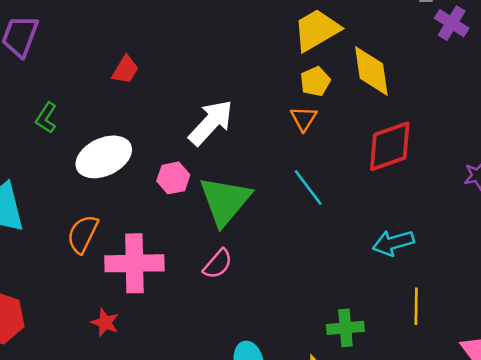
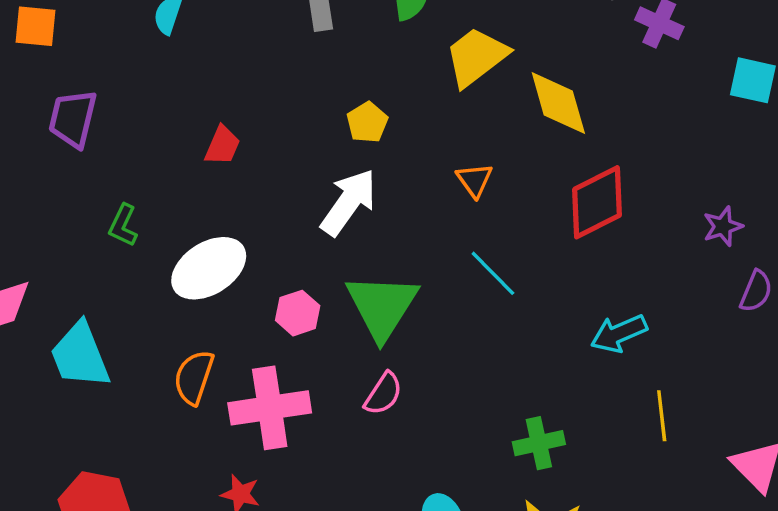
yellow pentagon: (315, 81) -> (367, 122), moved
pink hexagon: (173, 178) -> (298, 313), moved
green cross: (345, 328) -> (539, 443), moved

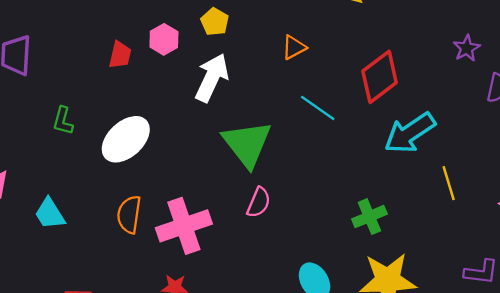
orange triangle: (475, 180) -> (294, 47), turned 48
red diamond: (597, 202) -> (380, 77), moved
pink hexagon: (298, 313) -> (164, 39), moved
cyan arrow: (619, 333) -> (410, 133), size x1.4
cyan trapezoid: (80, 355) -> (50, 214), size x0.7

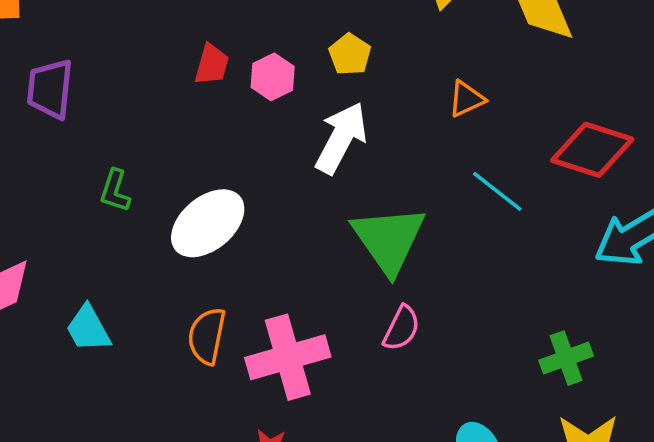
red trapezoid: (120, 55) -> (212, 64), moved
red diamond: (380, 77) -> (592, 150), turned 52

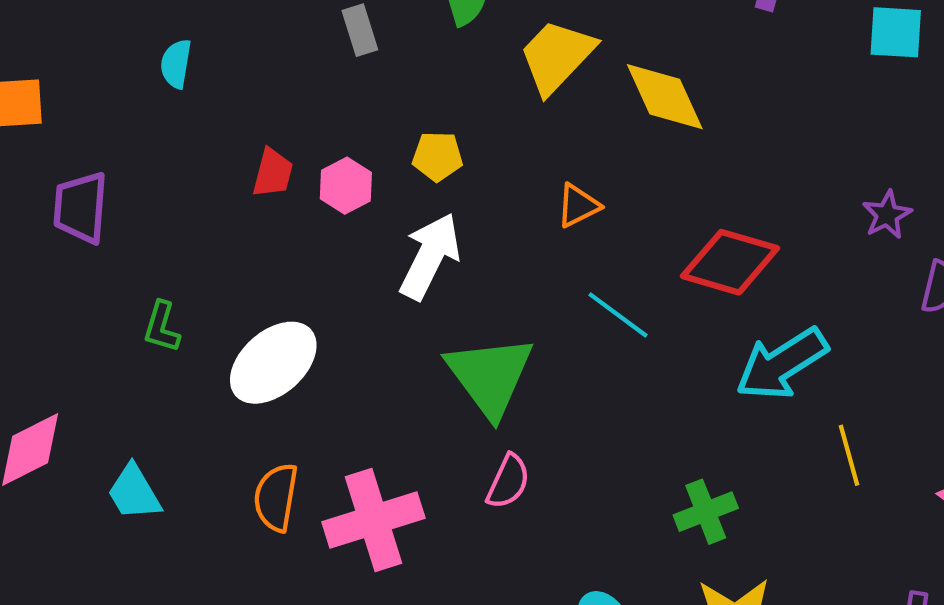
yellow pentagon: (350, 54) -> (437, 156), turned -30

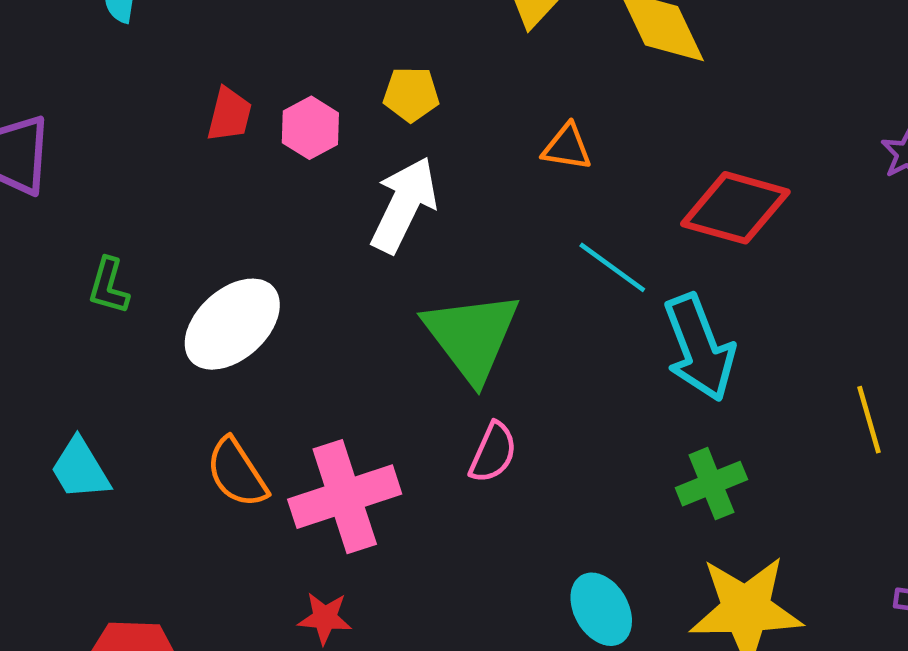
orange triangle: (578, 206) -> (567, 147), turned 36
cyan arrow: (782, 364) -> (699, 348), moved, turned -78
orange semicircle: (276, 497) -> (237, 473), turned -42

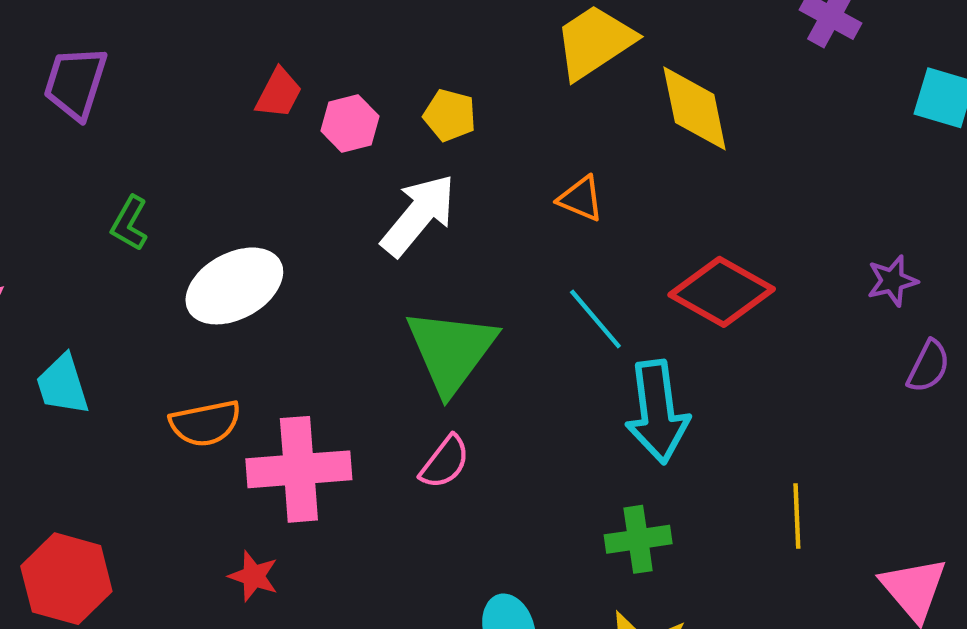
orange semicircle: (237, 473) -> (205, 423), turned -82

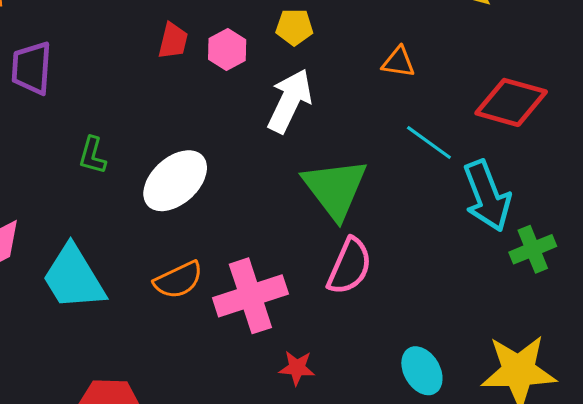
cyan trapezoid: (62, 385) -> (74, 278), size x1.6
pink semicircle: (445, 462) -> (350, 266), size x1.4
green cross: (638, 539) -> (533, 249), moved
red star: (254, 576) -> (297, 368), moved

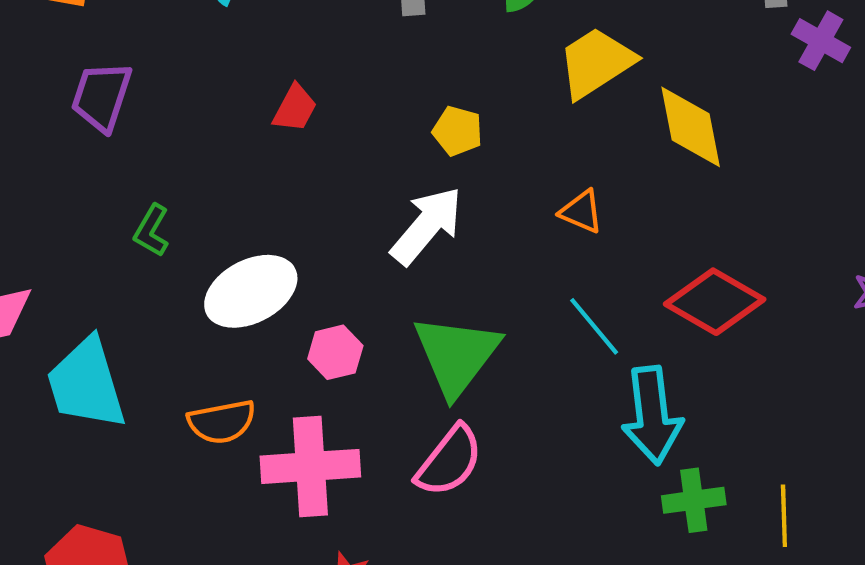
pink hexagon: (227, 49) -> (335, 352), moved

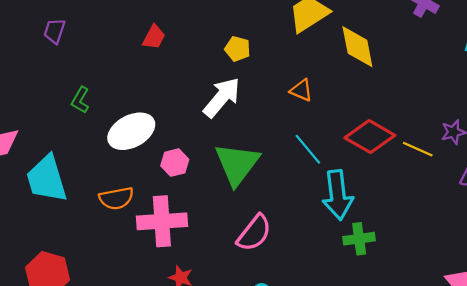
purple trapezoid: (101, 96) -> (55, 31), size x0.7
pink semicircle: (449, 461) -> (254, 233), moved
yellow line: (784, 516) -> (418, 149), moved, turned -64

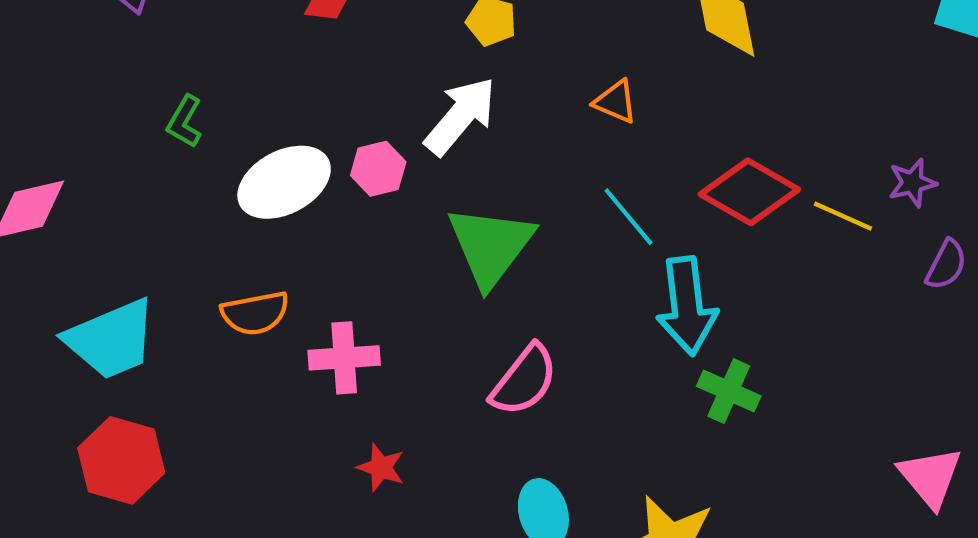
pink hexagon: (175, 163) -> (378, 169), moved
cyan trapezoid: (47, 179) -> (111, 339), moved, turned -96
pink cross: (162, 221) -> (344, 358), size x0.7
green cross: (359, 239) -> (729, 391), turned 32

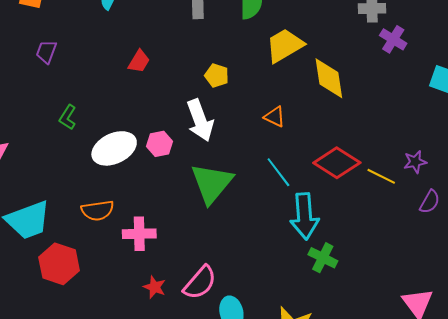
white arrow: (460, 116) -> (200, 120), turned 117
pink semicircle: (524, 380) -> (200, 283), moved
red hexagon: (121, 460) -> (59, 264), moved

